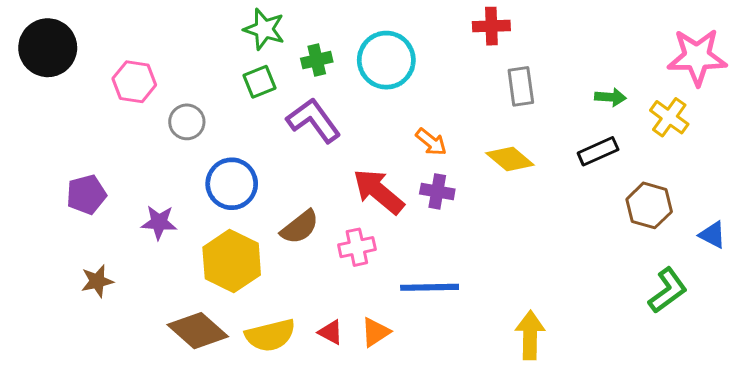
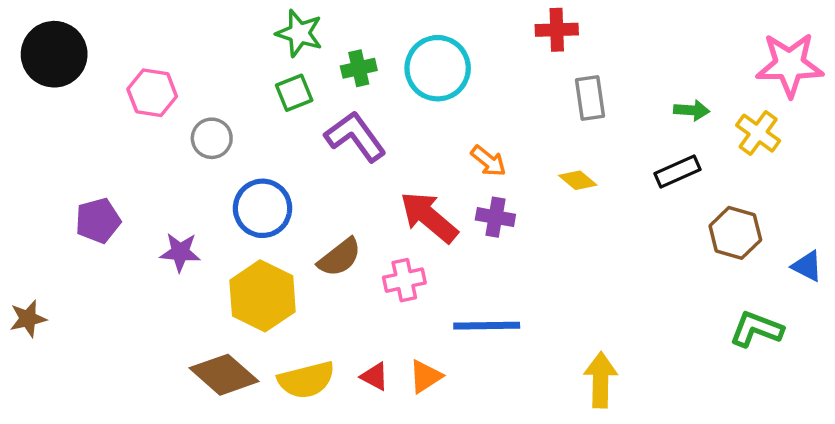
yellow diamond: (510, 159) -> (578, 180), size x0.7
brown star: (97, 281) -> (28, 319), moved
green L-shape: (668, 290) -> (756, 329), turned -123

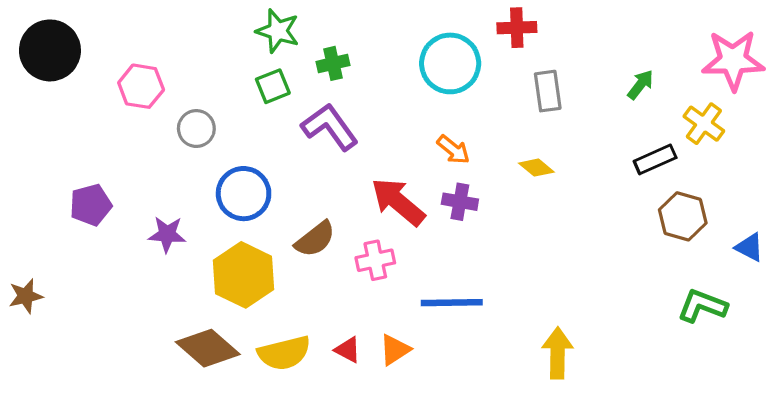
cyan circle: (438, 68) -> (450, 63), moved
green arrow: (692, 110) -> (640, 85), moved, turned -56
black rectangle: (678, 172) -> (655, 159), moved

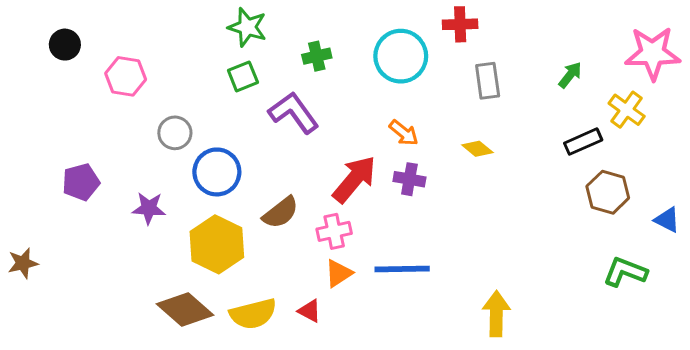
black circle: (50, 50) -> (65, 45), moved, size x0.6
green cross: (333, 63) -> (317, 56), moved
gray circle: (196, 129) -> (175, 133), moved
red arrow: (398, 202) -> (354, 179), turned 90
orange triangle: (395, 350) -> (338, 273), moved

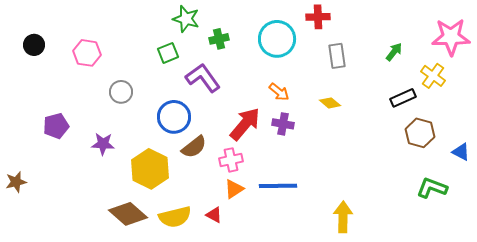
green star: (247, 27) -> (186, 19), moved
black circle: (65, 45) -> (34, 45), moved
blue circle: (217, 172) -> (174, 117), moved

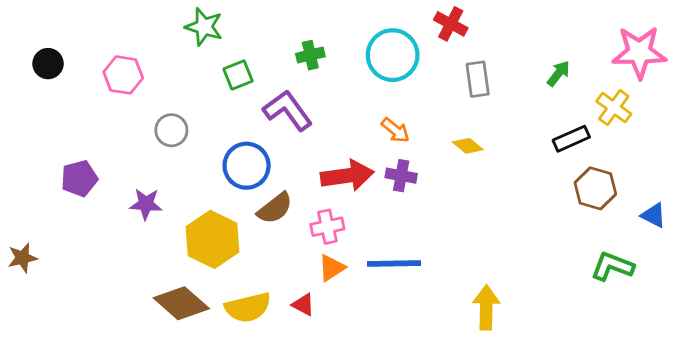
red cross: (318, 17) -> (451, 24), turned 30
green star: (186, 19) -> (204, 27), moved
red arrow: (245, 124) -> (347, 176), turned 42

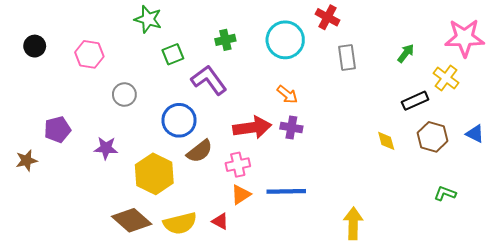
yellow diamond: (468, 146) -> (386, 141), moved, turned 35
blue triangle: (654, 215) -> (475, 134), moved
brown star: (22, 258) -> (26, 160), moved
green L-shape: (612, 266) -> (445, 193), size x0.7

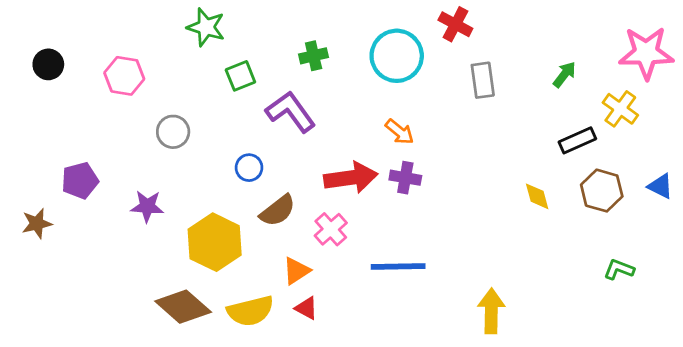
blue circle: (179, 120) -> (249, 168), size x0.6
pink cross: (238, 165) -> (331, 229), turned -30
orange triangle: (241, 194) -> (296, 271), moved

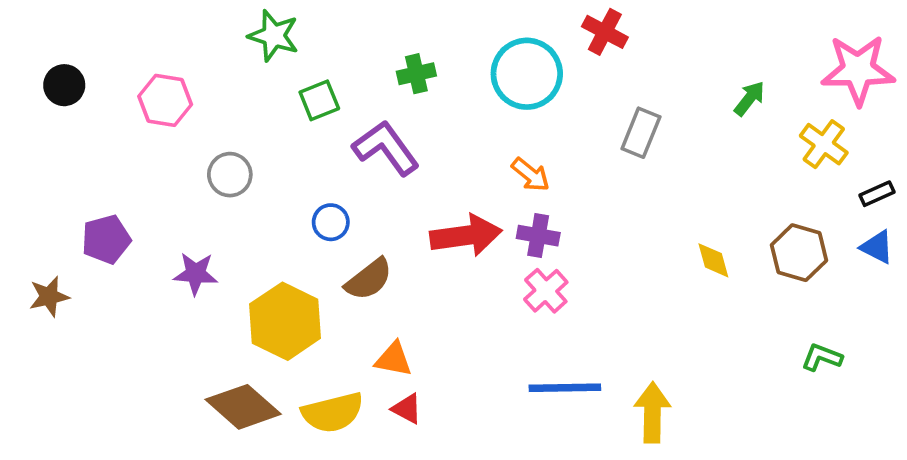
gray rectangle: (483, 80) -> (641, 133), moved, turned 30
black rectangle: (577, 140) -> (877, 194), moved, size x0.7
pink cross: (331, 229) -> (546, 291), moved
blue line: (398, 267) -> (565, 388), moved
orange triangle: (296, 271) -> (394, 359), turned 44

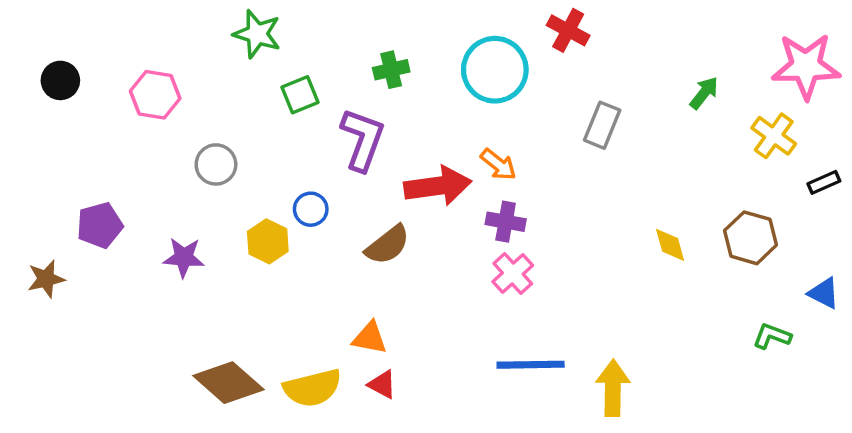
purple L-shape: (386, 148) -> (363, 139), turned 56
red arrow: (466, 236) -> (438, 186), moved
blue triangle: (877, 247) -> (824, 293), moved
brown semicircle: (369, 279) -> (388, 245), moved
yellow hexagon: (285, 321) -> (268, 241), moved, size x0.6

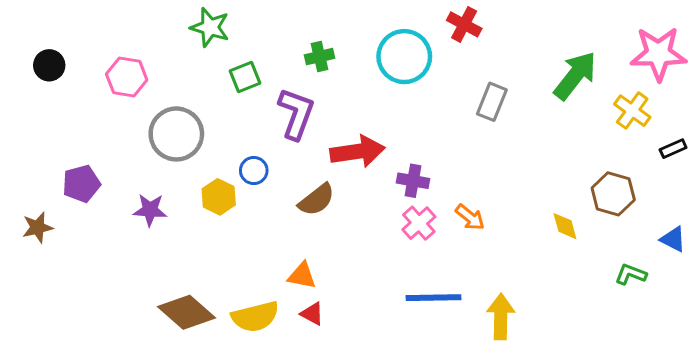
green arrow: (704, 93) -> (575, 76), size x1.8
gray circle: (216, 164) -> (176, 134), size x1.6
orange arrow: (498, 164) -> (470, 217), moved
yellow diamond: (670, 245) -> (565, 226), moved

